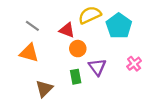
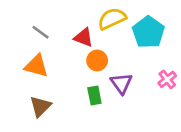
brown triangle: (44, 89) -> (40, 106), moved

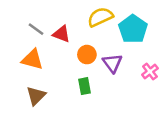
red triangle: (84, 38) -> (61, 34), moved
purple triangle: (121, 83) -> (112, 63), moved

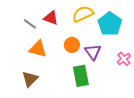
red triangle: (61, 34) -> (51, 18), moved
orange triangle: (32, 59) -> (38, 49), moved
green rectangle: (84, 86) -> (81, 76), moved, size x1.5

